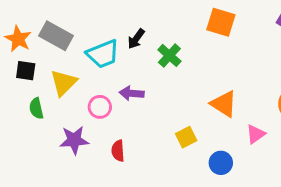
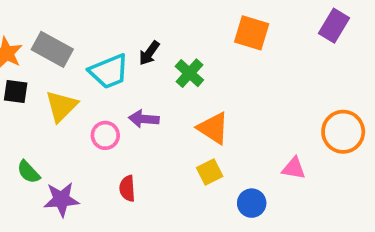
orange triangle: (224, 104) -> (213, 128), moved
green semicircle: (36, 108) -> (28, 172), moved, turned -30
pink triangle: (256, 134) -> (294, 168), turned 45
purple star: (74, 140) -> (61, 199), moved

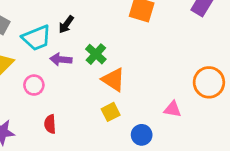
green cross: (189, 73) -> (96, 54), moved
purple arrow: (144, 119) -> (61, 59), moved

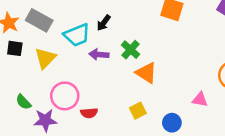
pink circle: (34, 85) -> (65, 96), moved, size x1.5
yellow square: (111, 112) -> (138, 111), moved
red semicircle: (50, 124) -> (89, 113), turned -91

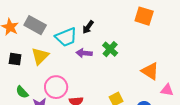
black square: (15, 48) -> (15, 59), moved
orange triangle: (146, 73) -> (150, 71), moved

